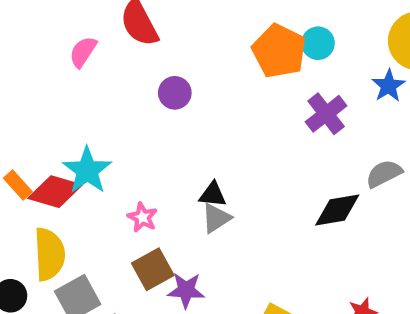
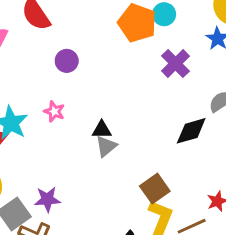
pink star: (142, 217) -> (54, 111), moved
brown square: (153, 269) -> (155, 189), moved
purple star: (186, 290) -> (47, 199), moved

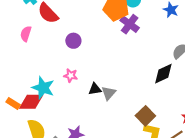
purple cross: (176, 64) -> (130, 24), moved
black triangle: (102, 130) -> (95, 89), moved

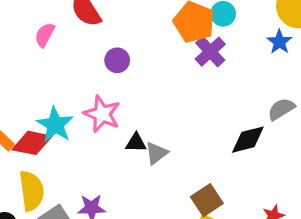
pink star: (71, 76) -> (102, 114), size x1.6

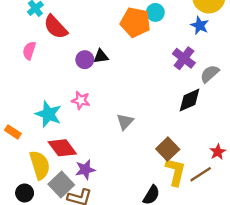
purple cross: (210, 52) -> (184, 58), moved
pink star: (102, 114) -> (81, 100), size x0.7
red diamond: (32, 143) -> (62, 148), moved, turned 52
black triangle: (136, 143) -> (101, 56), moved

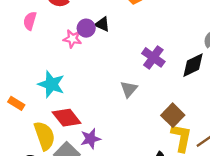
black triangle: (101, 56) -> (102, 24), turned 35
purple cross: (184, 58) -> (153, 57), moved
pink star: (81, 100) -> (72, 39), moved

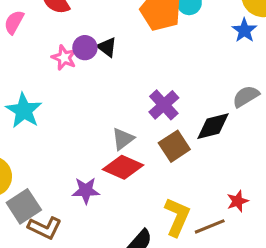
brown square: (173, 115) -> (174, 146), moved
red diamond: (67, 118) -> (123, 167), moved, turned -40
purple star: (90, 139) -> (86, 191), moved

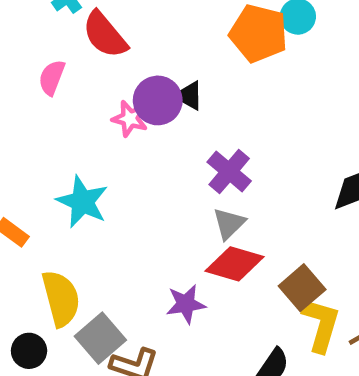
purple circle: (85, 48) -> (158, 100), size x1.4
purple cross: (164, 105) -> (229, 171), moved
brown square: (174, 146) -> (302, 288), moved

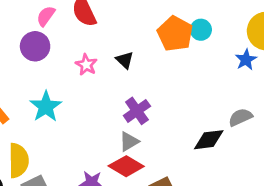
pink semicircle: (52, 78) -> (46, 16), moved
purple circle: (158, 100) -> (35, 46), moved

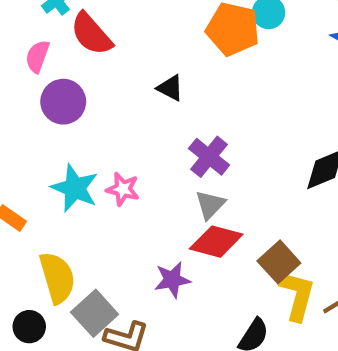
purple circle: (35, 46) -> (63, 102), moved
pink star: (86, 65) -> (123, 189), moved

